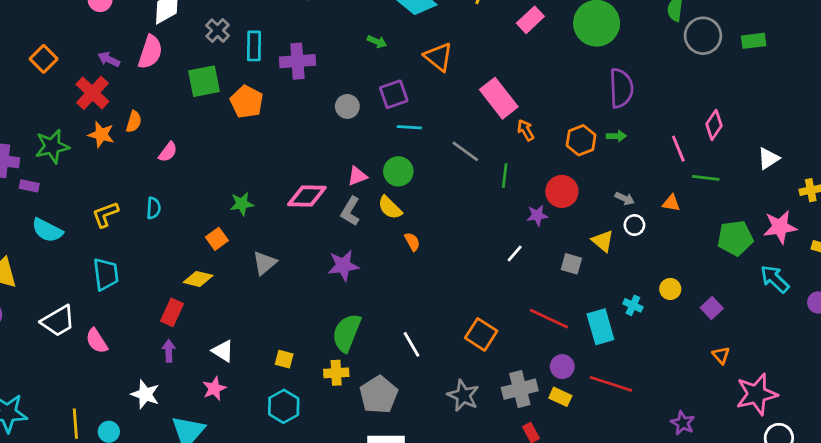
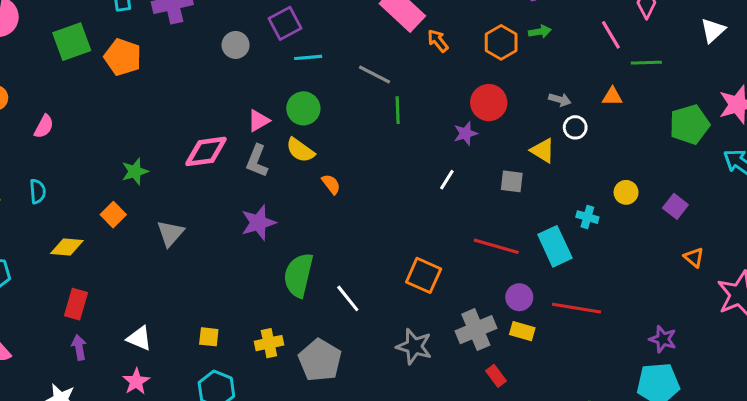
green line: (505, 176) -> (398, 110), moved
yellow diamond: (198, 279) -> (67, 247), moved
green semicircle: (347, 333) -> (298, 275), moved

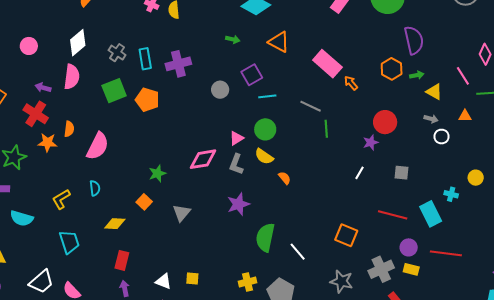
orange hexagon: (501, 42) -> (392, 69), moved
pink semicircle: (44, 126) -> (98, 146), size x1.8
yellow triangle: (543, 151) -> (434, 92), moved
yellow square: (209, 337) -> (192, 279), moved

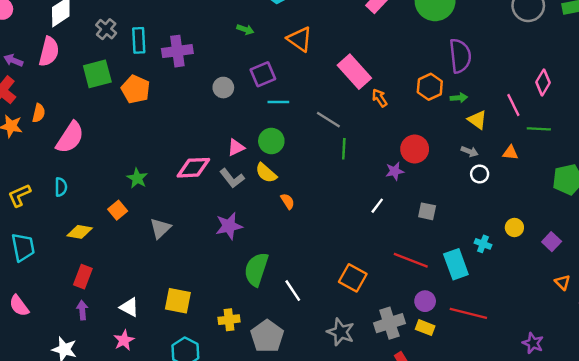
gray L-shape: (236, 164) -> (232, 178), turned -65
green star: (157, 173) -> (137, 178), turned -30
yellow square: (192, 279) -> (178, 301), moved, size x1.6

